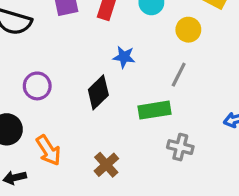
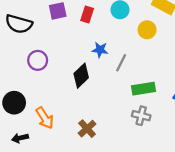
gray line: (179, 75) -> (121, 63), moved
purple circle: (37, 86) -> (38, 60), moved
green rectangle: (155, 110) -> (143, 89), moved

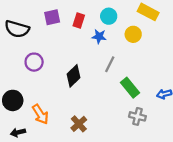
blue star: (100, 50) -> (99, 36), moved
green rectangle: (143, 89) -> (130, 88), turned 60
gray cross: (141, 116) -> (137, 116), moved

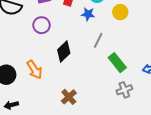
purple circle: (34, 62) -> (42, 25), moved
orange arrow: (40, 114) -> (34, 70), moved
gray cross: (137, 116) -> (124, 90), turned -35

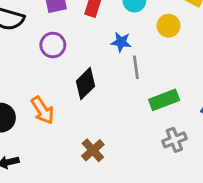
blue star: (88, 14) -> (121, 42), moved
gray line: (98, 40) -> (136, 67), turned -35
green rectangle: (117, 63) -> (164, 100), turned -72

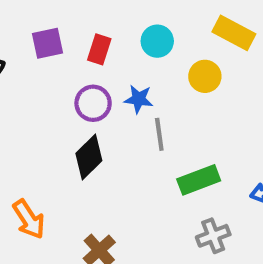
purple circle: (53, 45) -> (93, 103), moved
orange arrow: (42, 110) -> (29, 219), moved

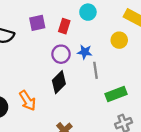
cyan circle: (157, 41) -> (88, 12), moved
orange arrow: (29, 219) -> (28, 101), moved

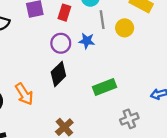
gray line: (95, 70) -> (102, 20), moved
green rectangle: (116, 94) -> (105, 87), moved

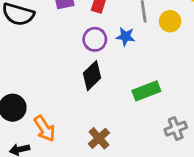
orange arrow: (24, 94) -> (45, 129), moved

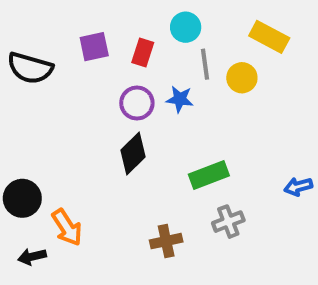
gray cross: (176, 129) -> (228, 222), moved
brown cross: (99, 138) -> (166, 241), moved, turned 30

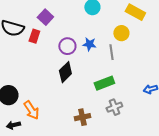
purple square: (94, 47) -> (45, 17), turned -35
red rectangle: (143, 52) -> (34, 36), moved
gray line: (205, 64) -> (111, 52), moved

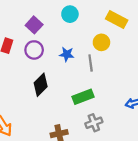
purple square: (45, 17) -> (34, 25), moved
purple circle: (67, 46) -> (34, 50), moved

